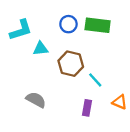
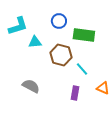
green rectangle: (98, 25) -> (84, 35), moved

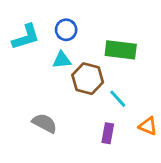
blue circle: (59, 21) -> (66, 30), moved
cyan triangle: (35, 42) -> (62, 60), moved

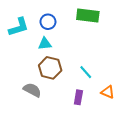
green rectangle: (121, 50) -> (88, 15), moved
brown hexagon: (88, 79) -> (50, 68), moved

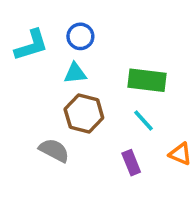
green rectangle: (88, 15) -> (147, 80), moved
purple rectangle: (78, 97) -> (131, 163), turned -32

